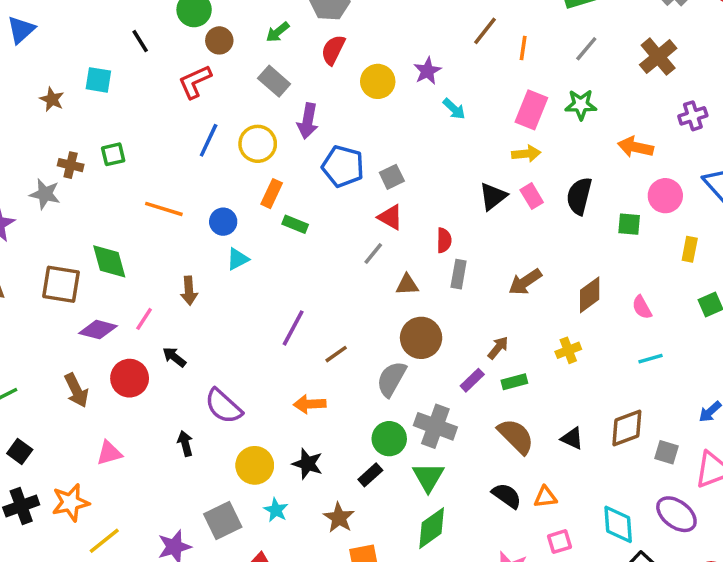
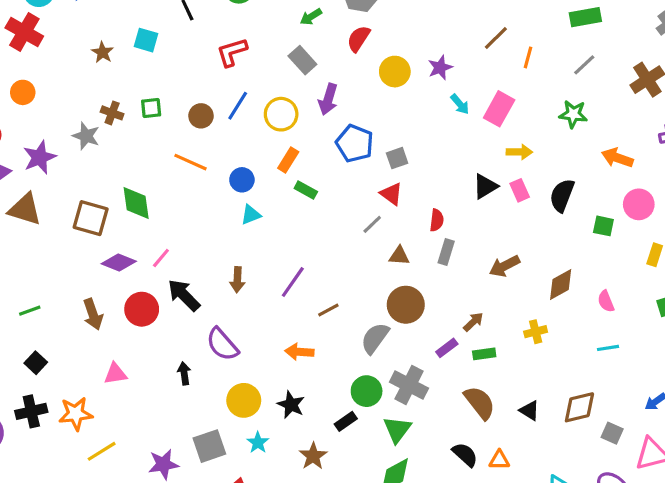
brown circle: (219, 40) -> (201, 116), moved
pink rectangle: (531, 110) -> (499, 109), moved
brown arrow: (189, 291) -> (237, 280), moved
black arrow: (174, 357) -> (184, 295), size x1.6

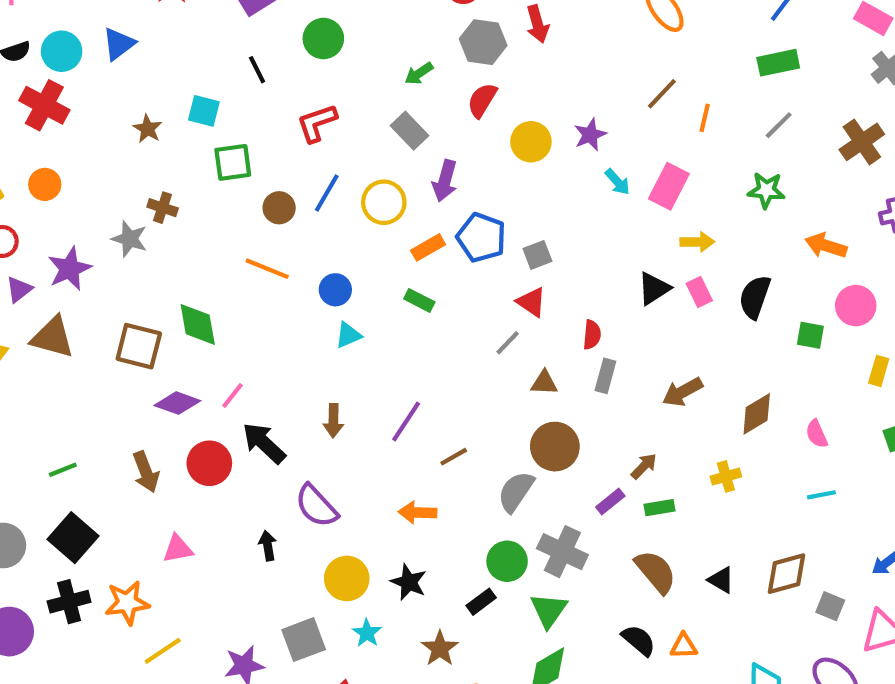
green square: (151, 108) -> (233, 162), moved, size x1.4
orange rectangle: (288, 160) -> (428, 247), moved, turned 30
black square: (36, 363) -> (73, 538), size x1.6

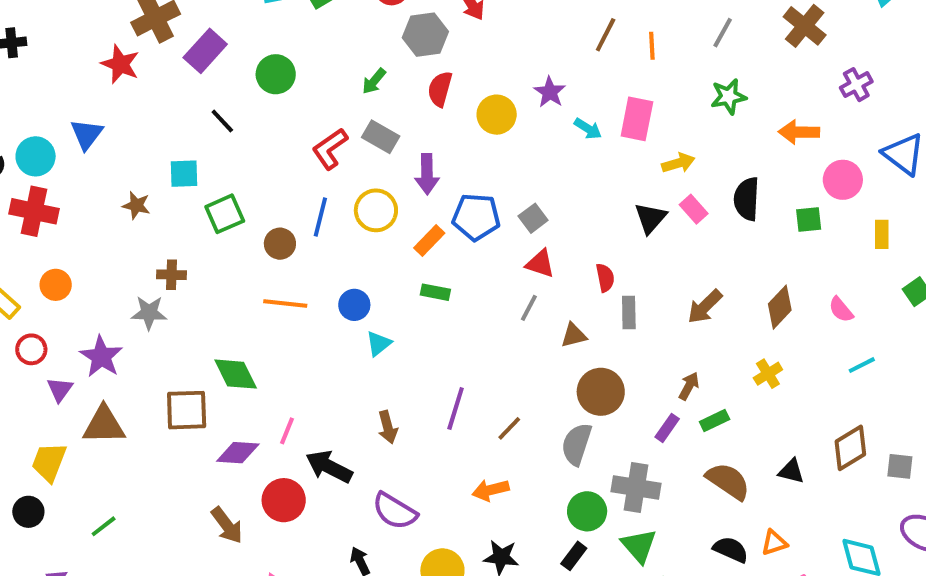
red L-shape: (317, 123) -> (330, 149), moved
green line: (63, 470) -> (104, 526), moved

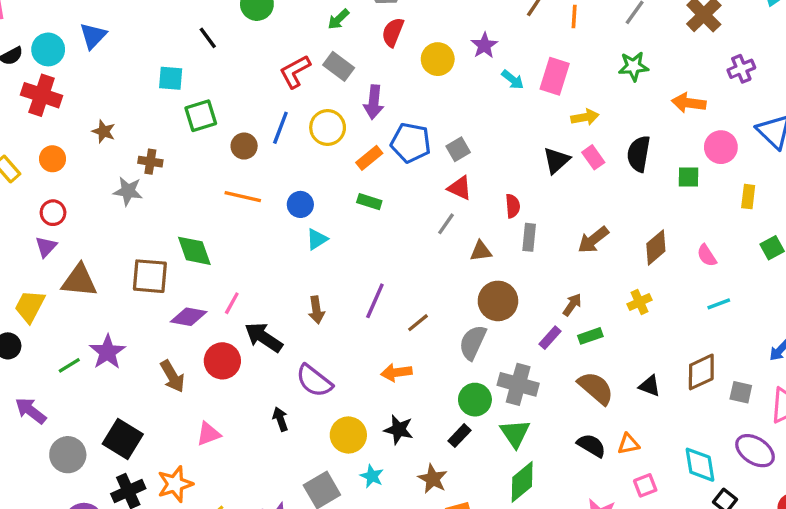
brown star: (136, 205) -> (104, 131), moved
red circle: (31, 349) -> (53, 213), moved
purple star: (101, 357) -> (107, 352), moved

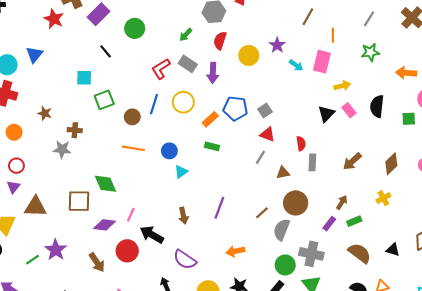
orange line: (574, 17) -> (333, 35), moved
purple arrow: (374, 102) -> (213, 73), moved
brown line: (418, 323) -> (262, 213), moved

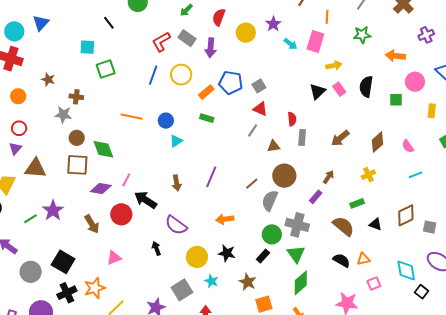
brown circle: (132, 117) -> (77, 138), moved
green rectangle: (354, 221) -> (357, 203), moved

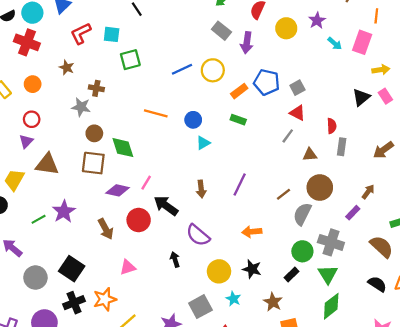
red L-shape: (161, 42) -> (81, 33), moved
blue line: (153, 75) -> (182, 69), turned 42

